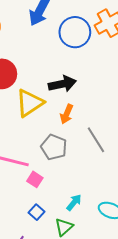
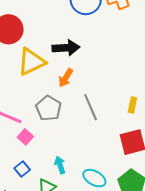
cyan arrow: (74, 202) -> (60, 165), turned -66

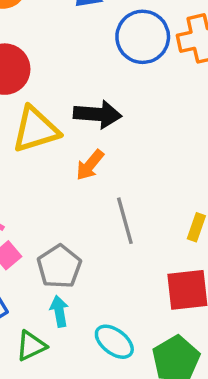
gray pentagon: (49, 108) -> (59, 266), moved

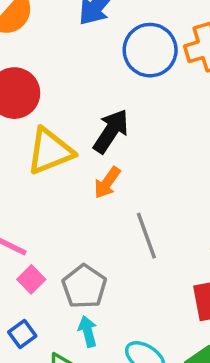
black arrow: (98, 114) -> (111, 131), turned -57

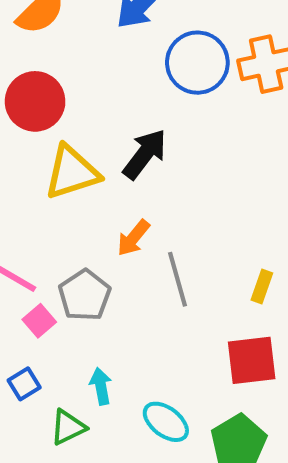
orange arrow: (107, 183) -> (133, 238), moved
gray pentagon: (84, 287) -> (85, 295), moved

